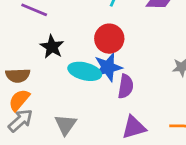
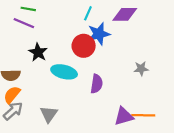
blue star: (108, 67) -> (99, 34), moved
purple triangle: (134, 127) -> (124, 116), moved

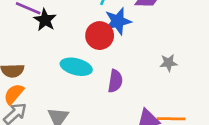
black star: (38, 52) -> (45, 20), moved

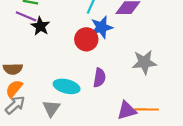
gray star: (169, 63) -> (144, 62), size x1.6
cyan ellipse: (76, 67) -> (67, 86), moved

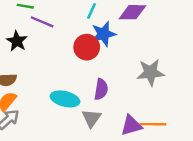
purple line: (26, 16) -> (42, 22), moved
black star: (40, 26) -> (17, 41), moved
gray triangle: (51, 108) -> (91, 118), moved

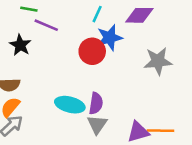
gray star: (151, 72) -> (158, 61), moved
purple semicircle: (101, 89) -> (96, 103), moved

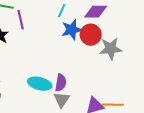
purple line: (46, 25) -> (21, 20), turned 54
red circle: (92, 51) -> (91, 35), moved

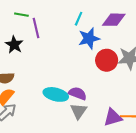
red circle: (91, 35) -> (107, 60), moved
purple semicircle: (61, 83) -> (78, 93), turned -78

